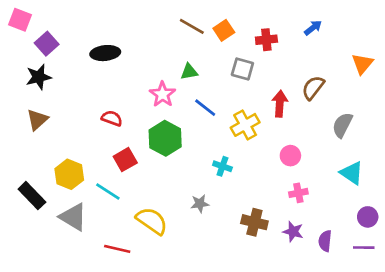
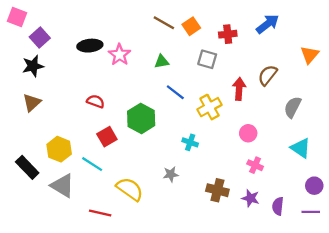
blue arrow: (313, 28) -> (268, 24), size x1.5
pink star: (162, 94) -> (119, 55), moved
pink cross: (298, 193) -> (255, 165), turned 35

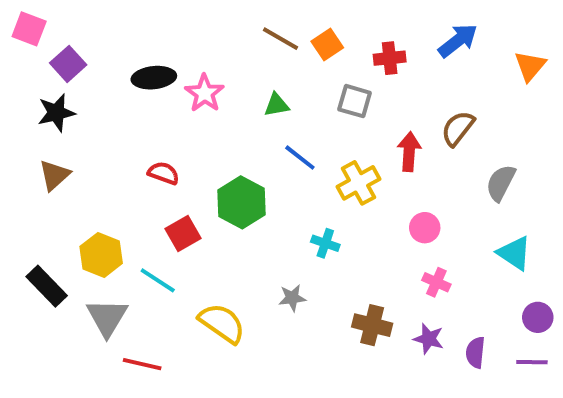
orange triangle: (310, 55) -> (530, 66), moved
gray triangle: (63, 186) -> (107, 317), turned 30
red line: (100, 213) -> (142, 364), moved

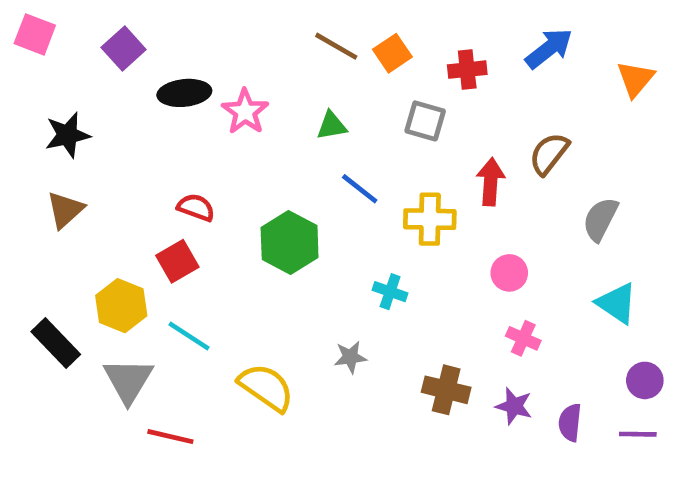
purple square: (68, 64) -> (124, 49), moved
yellow cross: (358, 183) -> (430, 219), turned 30
red square: (183, 234) -> (177, 261), moved

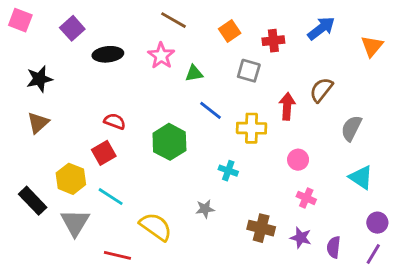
brown line: (336, 46) -> (174, 20), moved
pink star: (245, 112) -> (161, 56), moved
purple line: (638, 434) -> (373, 254), turned -60
red line: (170, 437) -> (117, 255), moved

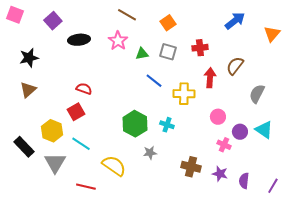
red cross: (273, 41) -> (200, 48), moved
gray square: (249, 71) -> (168, 52), moved
green hexagon: (169, 142) -> (135, 124), moved
purple circle: (377, 223) -> (240, 132), moved

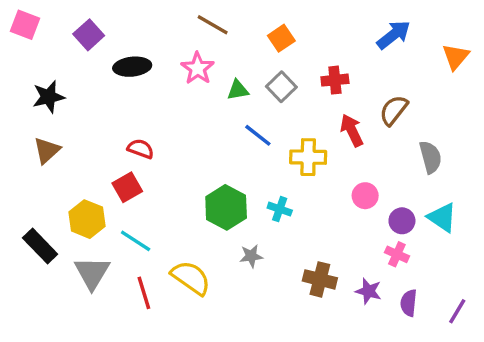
gray square: (168, 52) -> (281, 87), turned 30
red arrow: (210, 78) -> (352, 130), turned -30
gray semicircle: (257, 94) -> (430, 157), turned 138
pink cross: (224, 145) -> (397, 254), moved
red line: (86, 187) -> (144, 293), moved, turned 60

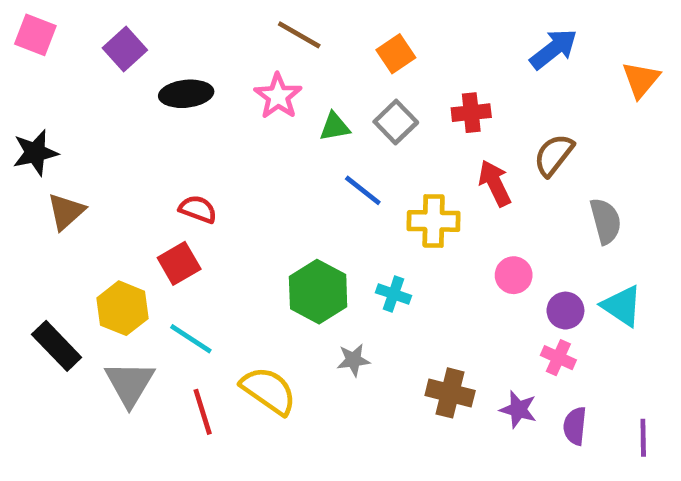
black star: (48, 97) -> (35, 153), moved
purple line: (457, 311) -> (643, 438), turned -32

